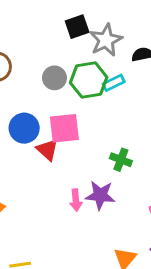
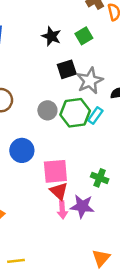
cyan rectangle: (114, 83) -> (95, 116), turned -30
pink square: (64, 128) -> (55, 171), moved
red triangle: (47, 150) -> (59, 191), moved

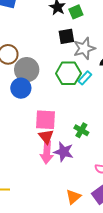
green square: (84, 36) -> (76, 12), moved
gray circle: (47, 110) -> (27, 70), moved, size x1.5
blue circle: (22, 150) -> (21, 88), moved
pink arrow: (62, 210) -> (47, 152), size x1.5

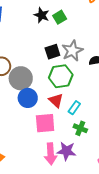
black square: (66, 36) -> (52, 52), moved
cyan rectangle: (85, 78) -> (74, 108), moved
blue circle: (21, 88) -> (28, 98), moved
red triangle: (46, 137) -> (56, 101), moved

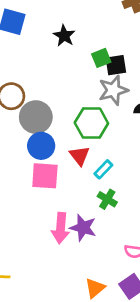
black star: (42, 15) -> (64, 36), moved
green square: (60, 17) -> (101, 58), moved
black square: (52, 52) -> (116, 65), moved
pink square: (45, 123) -> (45, 176), moved

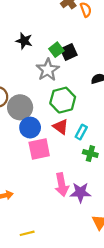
gray star: (113, 90) -> (48, 70), moved
purple star: (83, 228) -> (80, 192), moved

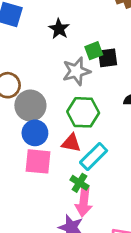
red triangle: (61, 127) -> (71, 143), turned -42
cyan rectangle: (81, 132) -> (94, 157), size x1.5
green cross: (90, 154) -> (79, 183), moved
pink arrow: (62, 185) -> (84, 202), moved

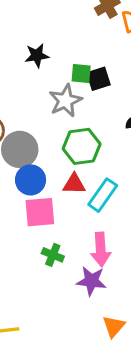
black star: (59, 29) -> (37, 55), turned -30
green square: (94, 51) -> (81, 73), turned 36
green cross: (79, 183) -> (53, 255), moved

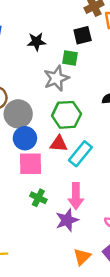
black square: (99, 79) -> (83, 35), moved
purple star: (91, 281) -> (67, 220), turned -30

